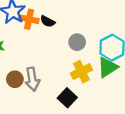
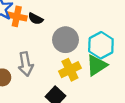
gray circle: (77, 42) -> (66, 40), size x1.5
gray arrow: (32, 79) -> (26, 64), moved

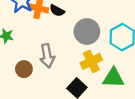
green triangle: (97, 65) -> (113, 78), moved, turned 35

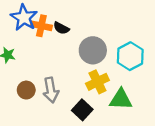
gray arrow: (47, 56) -> (51, 90), moved

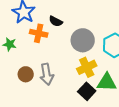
orange cross: (41, 26) -> (39, 33), moved
black square: (82, 110) -> (87, 91), moved

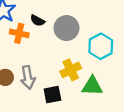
gray circle: (83, 40) -> (66, 28), moved
black square: (87, 91) -> (52, 95), moved, turned 36

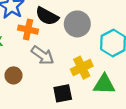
black semicircle: (37, 21) -> (47, 16), size x1.5
gray arrow: (28, 77) -> (43, 55), moved, turned -45

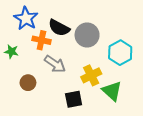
green triangle: (104, 84) -> (112, 91), turned 40

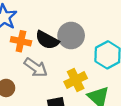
black semicircle: (59, 28) -> (47, 40), moved

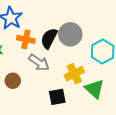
black semicircle: (47, 40) -> (49, 38), turned 90

